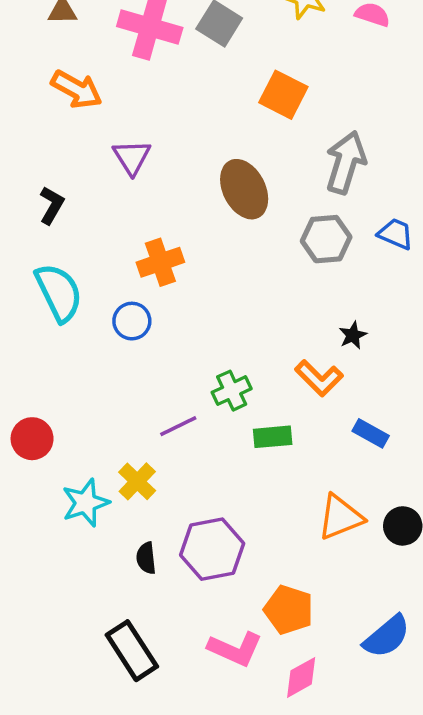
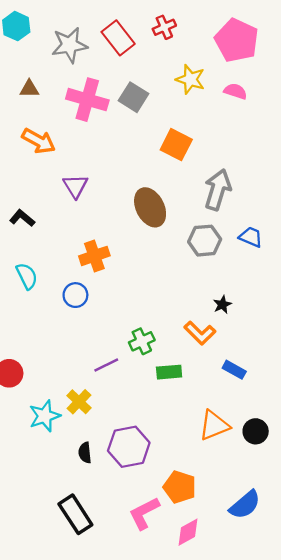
black L-shape: (52, 205) -> (22, 218), turned -80
cyan semicircle: (59, 293) -> (27, 276), size x0.7
pink L-shape: (235, 649) -> (144, 513), turned 129

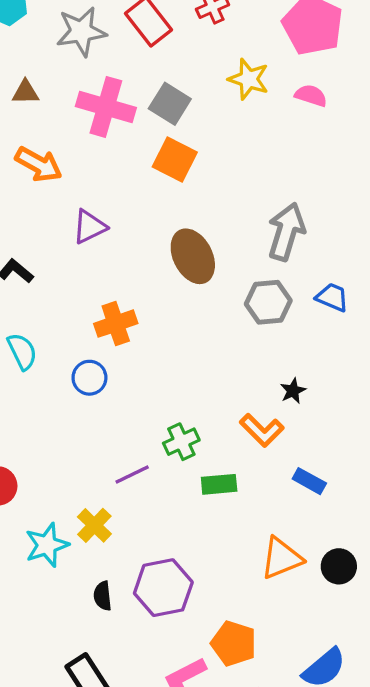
orange square: (176, 145) -> (175, 159), moved
purple triangle: (75, 186) -> (89, 227), turned 36

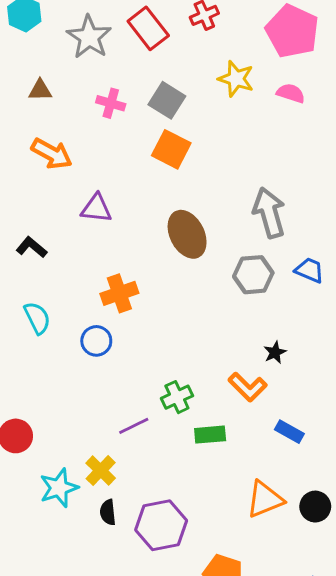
gray star: (81, 32) -> (89, 37), turned -30
pink cross: (106, 107) -> (111, 103), size x0.6
purple triangle: (89, 227) -> (96, 208), turned 32
gray arrow: (286, 232) -> (269, 213), turned -33
black semicircle: (103, 596) -> (108, 512), moved

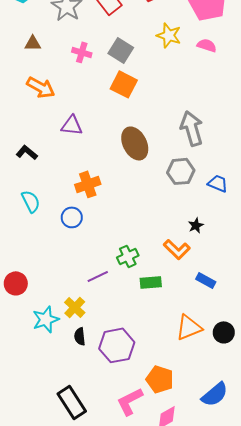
blue trapezoid: (309, 270) -> (218, 183), moved

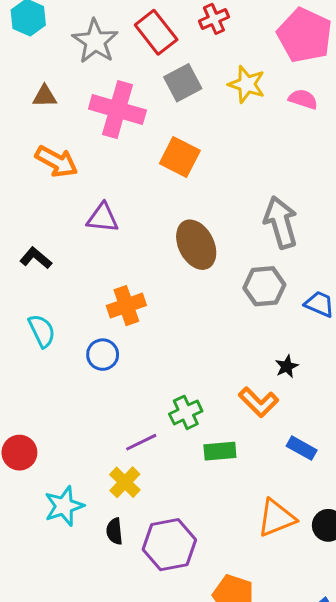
gray square: (121, 50) -> (183, 83), moved, turned 30
pink cross: (82, 52) -> (117, 110), size x1.8
yellow cross: (75, 307) -> (125, 482), moved

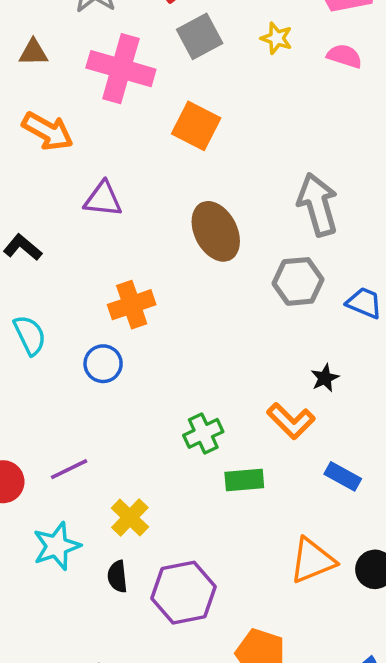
yellow star: (247, 84) -> (277, 38), size x0.7
purple line: (141, 442) -> (69, 469), moved

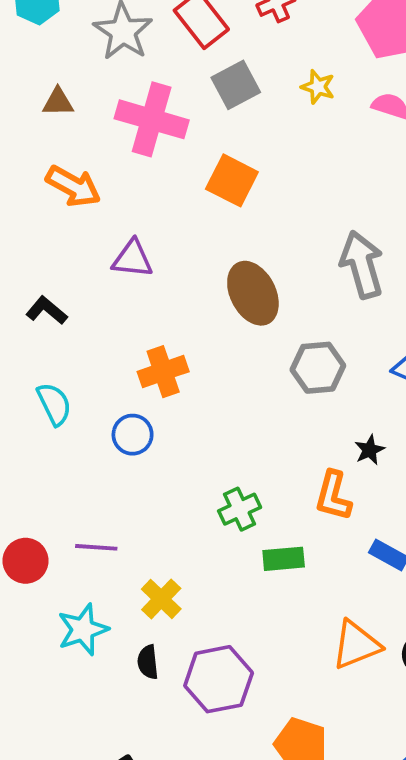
gray hexagon: (298, 281) -> (318, 368), moved
orange L-shape: (291, 421) -> (333, 496), turned 60
purple line: (69, 469) -> (96, 547), turned 30

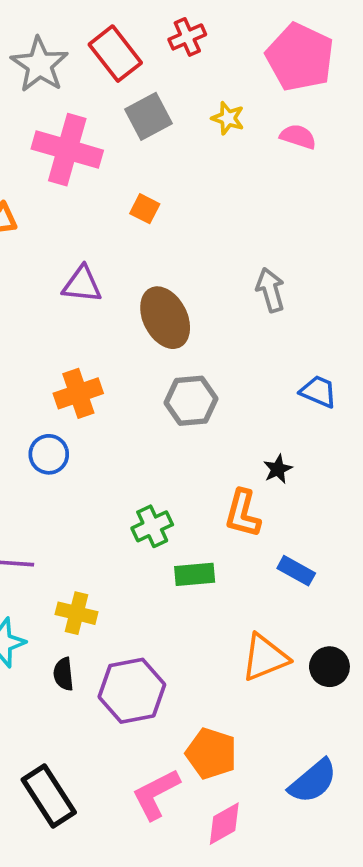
orange square: (232, 180) -> (145, 209), size x0.6
purple triangle: (133, 259) -> (82, 284), moved
gray arrow: (362, 265) -> (270, 290), size x0.7
gray hexagon: (318, 368) -> (191, 401), moved
yellow cross: (161, 599) -> (76, 613), turned -30

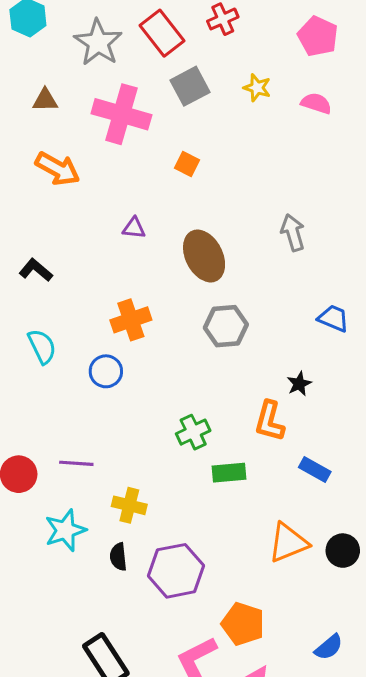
pink pentagon: (300, 57) -> (318, 36), size x0.7
purple triangle: (82, 284) -> (134, 228), size x0.7
blue semicircle: (313, 781) -> (329, 647), size x0.7

